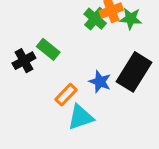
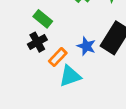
black cross: (24, 61) -> (37, 42), moved

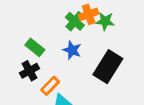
blue star: (86, 46) -> (72, 50), moved

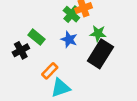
green star: (105, 21) -> (98, 33), moved
black cross: (29, 71) -> (21, 50), moved

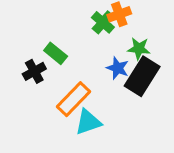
blue star: (69, 39) -> (118, 68), moved
orange rectangle: (50, 71) -> (73, 99), size x1.5

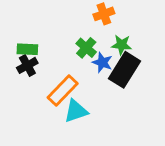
green cross: (103, 22) -> (86, 48), moved
green rectangle: (56, 53) -> (27, 49), moved, turned -36

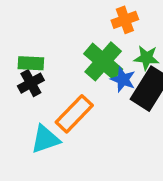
green cross: (86, 48) -> (103, 61), size x1.5
cyan triangle: (76, 111) -> (45, 139), moved

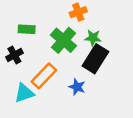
green rectangle: (31, 63) -> (27, 29), moved
blue star: (123, 79) -> (77, 87), moved

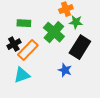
green star: (93, 38) -> (76, 22), moved
orange rectangle: (44, 76) -> (28, 50), moved

